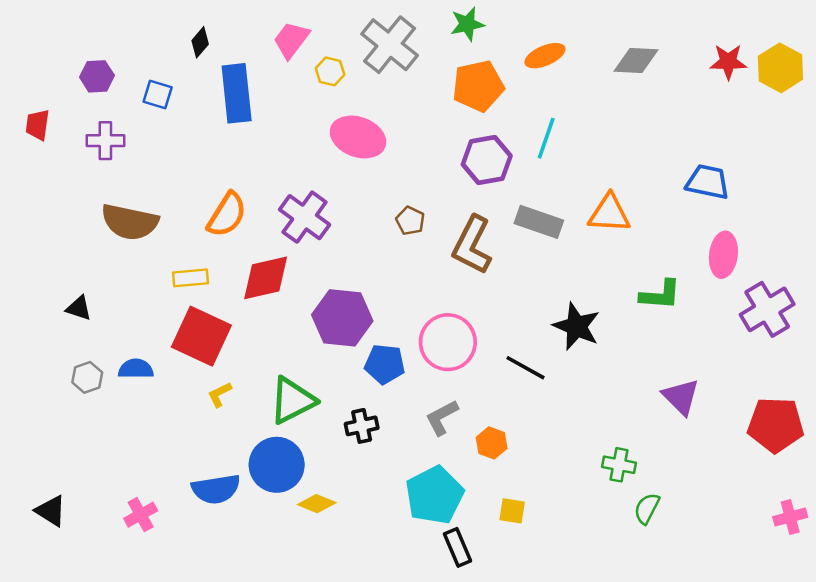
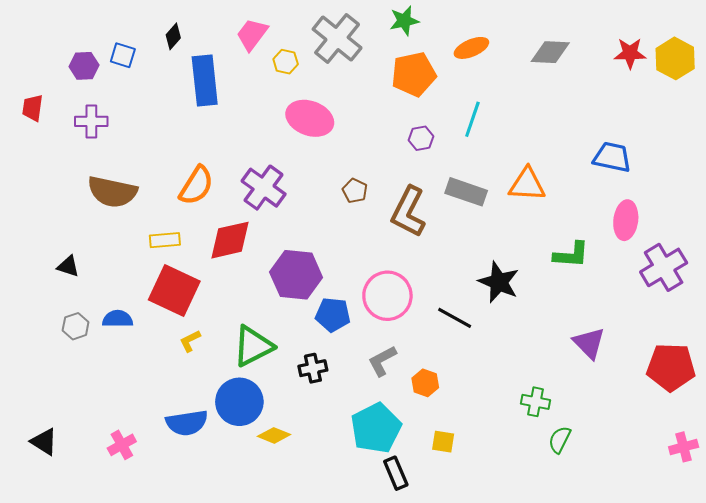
blue square: (158, 94) -> (123, 55), moved
purple hexagon: (487, 160) -> (421, 138), size x0.6

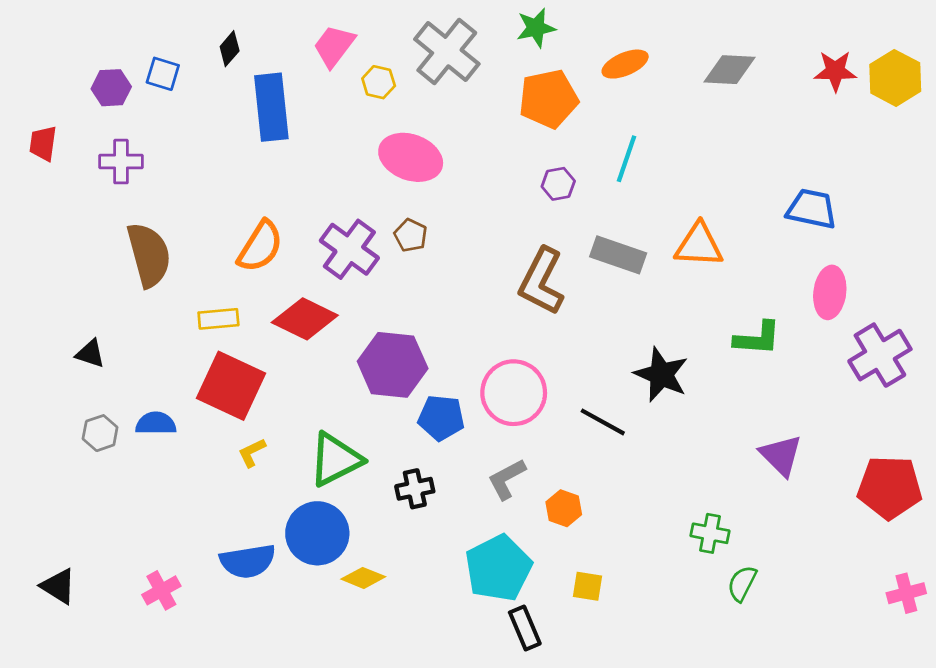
brown pentagon: (355, 191) -> (411, 235), moved
brown semicircle: (112, 192) -> (149, 255), turned -117
red diamond: (230, 240) -> (305, 319), turned 39

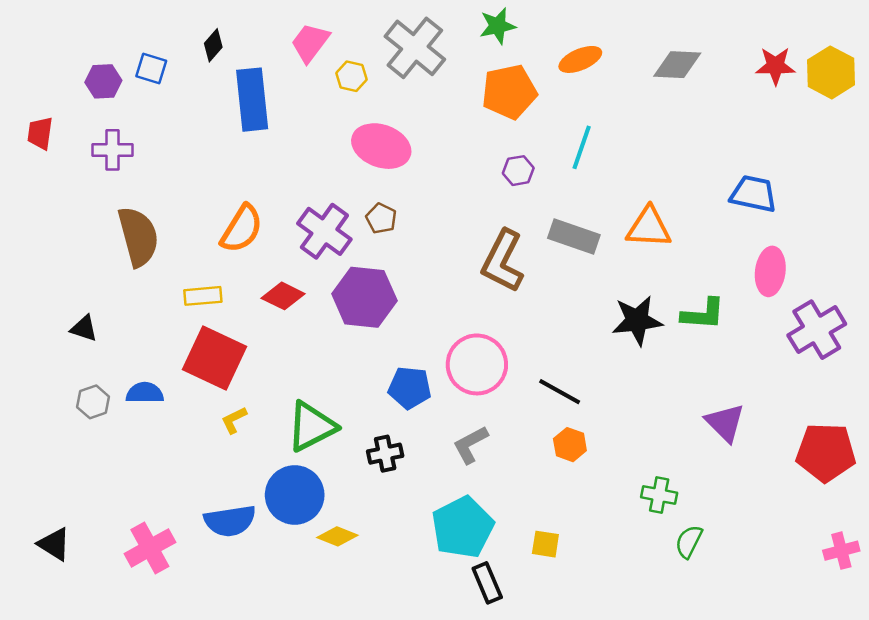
red diamond: (305, 319) -> (283, 296), size x0.7
purple hexagon: (393, 365) -> (364, 297), moved
black star: (661, 375) -> (637, 321), moved, turned -30
orange hexagon: (564, 508) -> (570, 445), moved
pink cross: (161, 590) -> (150, 548), size x1.4

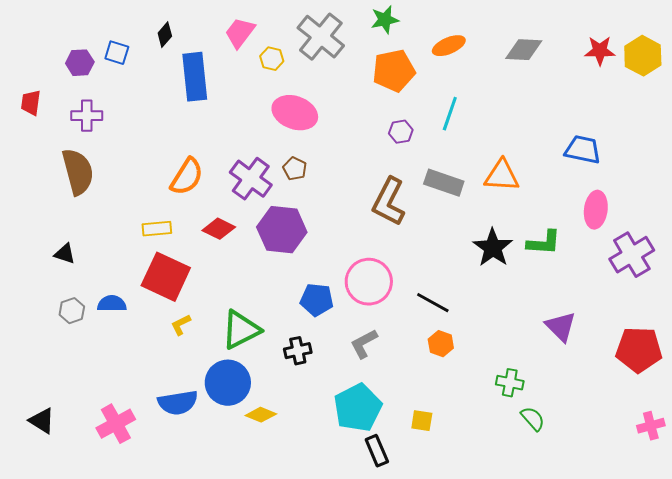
brown semicircle: (138, 237) -> (78, 172), moved
black star: (637, 321) -> (493, 248), turned -30
green semicircle: (689, 542) -> (533, 419), turned 112

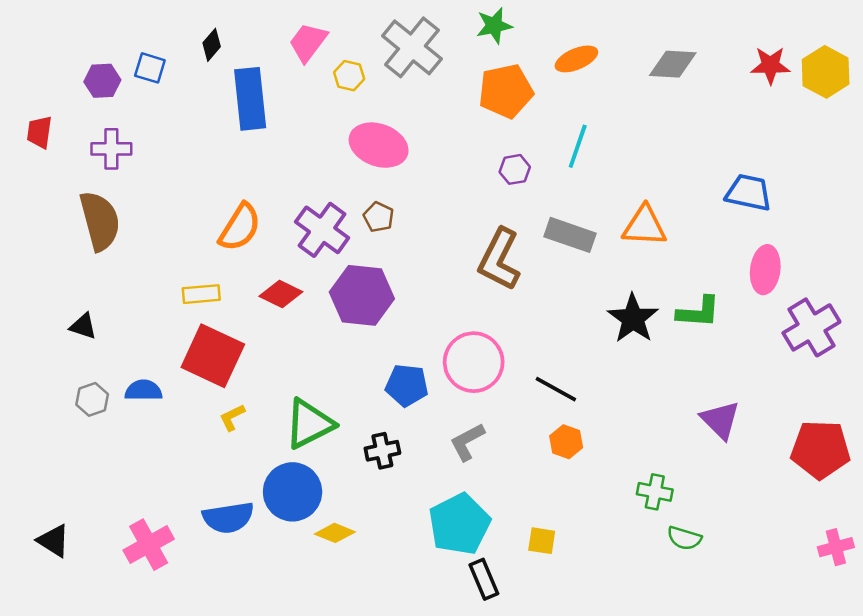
green semicircle: (533, 419) -> (684, 538), turned 148

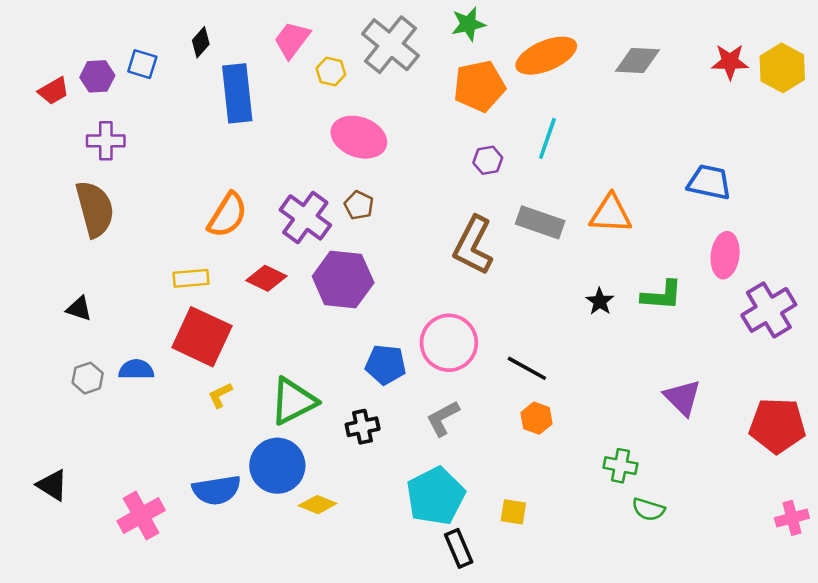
orange ellipse: (576, 59) -> (546, 56), size x1.5
red trapezoid: (39, 132) -> (54, 91), moved, turned -128
black star: (633, 318) -> (600, 301), size x0.6
black triangle: (54, 541) -> (52, 485), moved

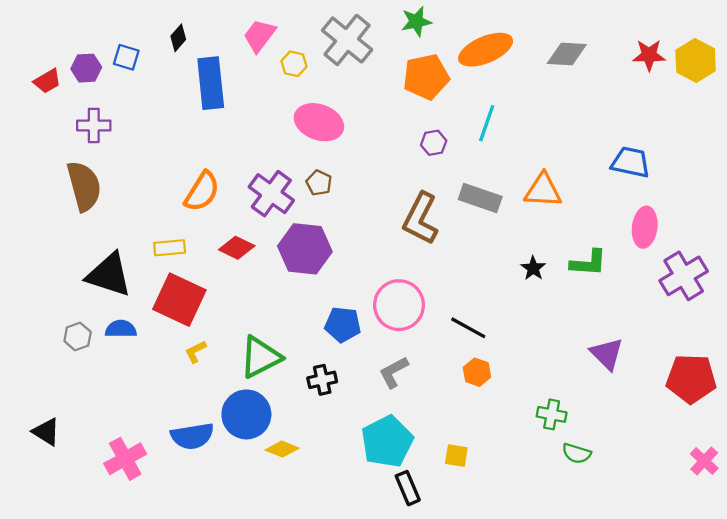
black triangle: (79, 309) -> (109, 275), moved, size x2.0
pink cross: (792, 518) -> (704, 461), turned -32

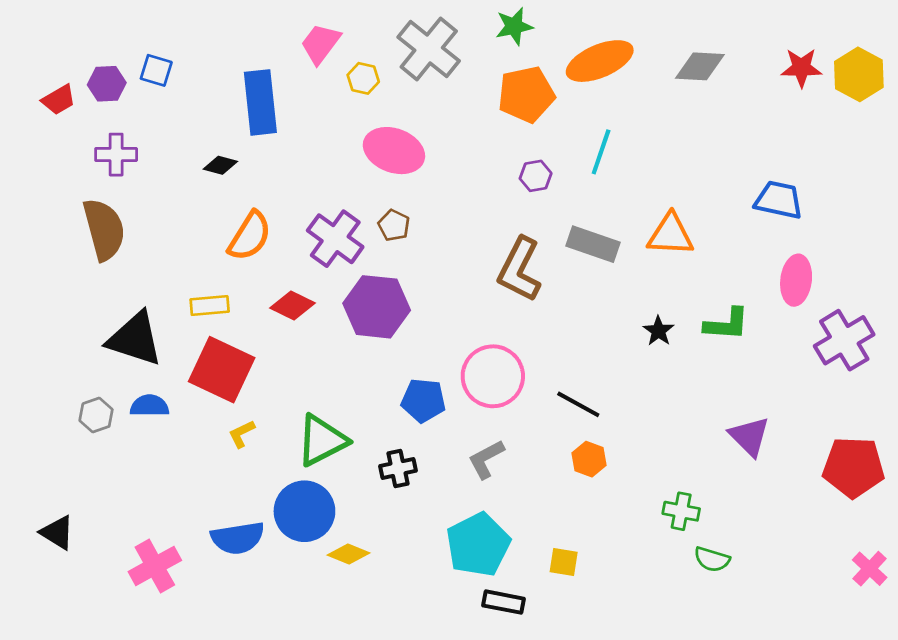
black diamond: (178, 38) -> (220, 165), moved, turned 64
black rectangle: (408, 488) -> (504, 602), turned -56

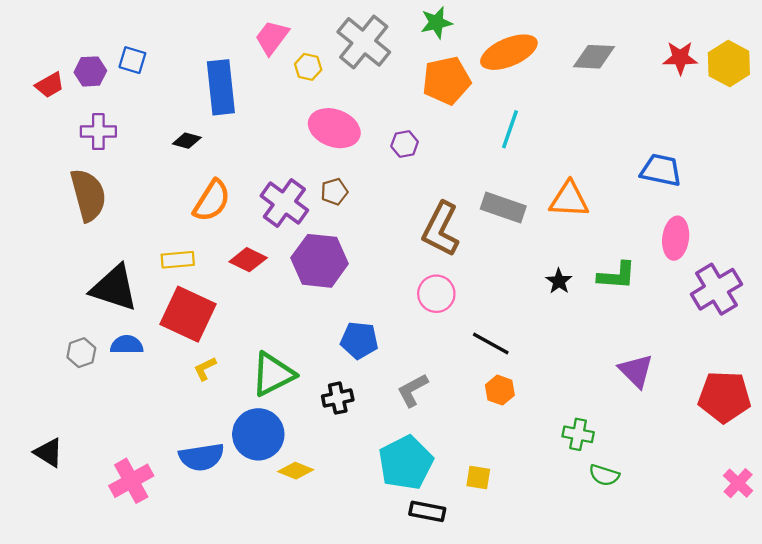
purple hexagon: (536, 176) -> (405, 144), moved
brown pentagon: (394, 225) -> (334, 192), turned 30
pink circle: (493, 376) -> (436, 294), moved, size x0.7

